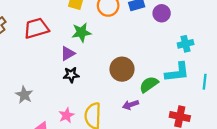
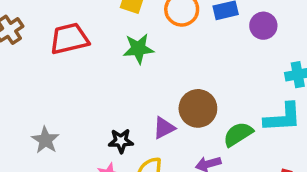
purple triangle: (68, 53) -> (164, 128), moved
black star: (71, 75) -> (121, 141), moved

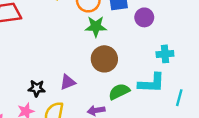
green star: (138, 49) -> (96, 27), moved
brown circle: (198, 108) -> (104, 59), moved

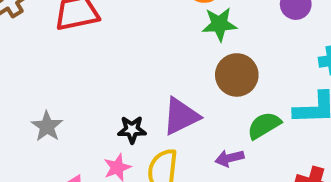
purple triangle: (68, 82) -> (181, 116), size x1.5

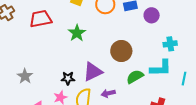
green star: (219, 24) -> (77, 33), moved, turned -30
purple arrow: (230, 158) -> (108, 93), moved

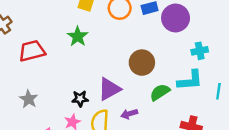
purple circle: (152, 15) -> (176, 18), size x1.5
red trapezoid: (41, 19) -> (32, 51), moved
green star: (77, 33) -> (78, 36), moved

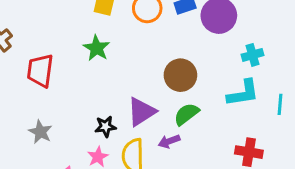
red trapezoid: (32, 51) -> (40, 71), turned -64
green semicircle: (160, 92) -> (186, 114), moved

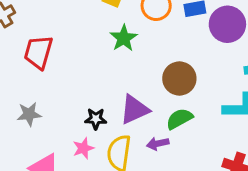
green star: (97, 48) -> (124, 38), moved
gray star: (40, 132) -> (29, 114), turned 30

